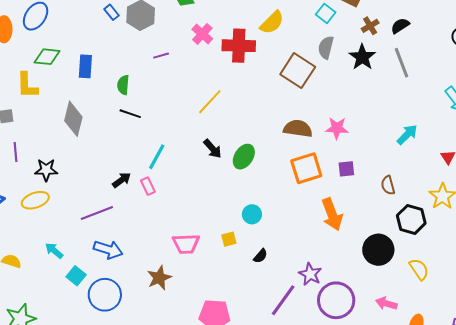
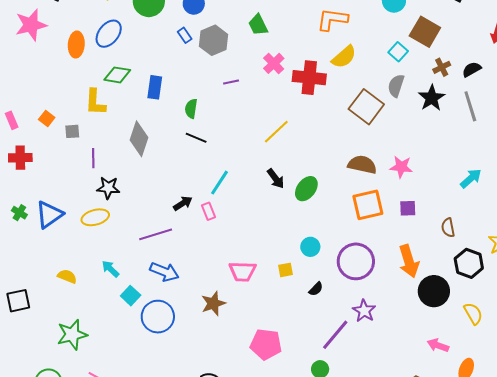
purple line: (15, 152) -> (93, 158), moved
orange arrow: (332, 214) -> (409, 261), moved
purple circle: (336, 300) -> (356, 261), moved

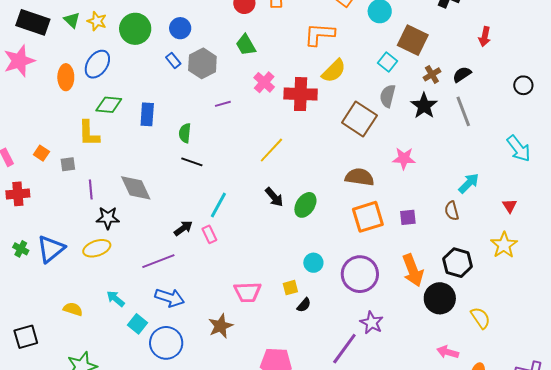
gray diamond: (139, 139) -> (136, 188), moved, turned -40
pink star: (401, 167) -> (404, 158), moved
brown semicircle: (448, 228) -> (452, 211), moved
black hexagon: (469, 263) -> (458, 263), moved
black semicircle: (316, 289) -> (304, 305), moved

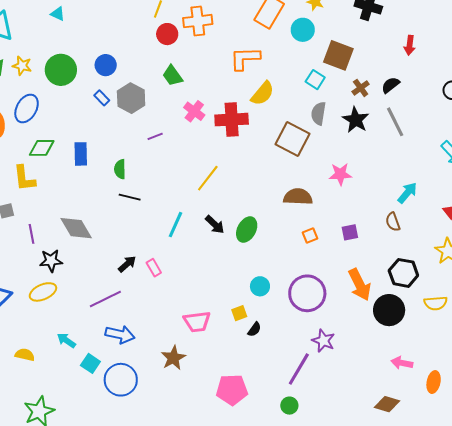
cyan line: (218, 205) -> (175, 225), moved
orange square: (368, 217) -> (310, 236), size x0.5
yellow semicircle: (480, 318) -> (436, 303), moved, turned 125

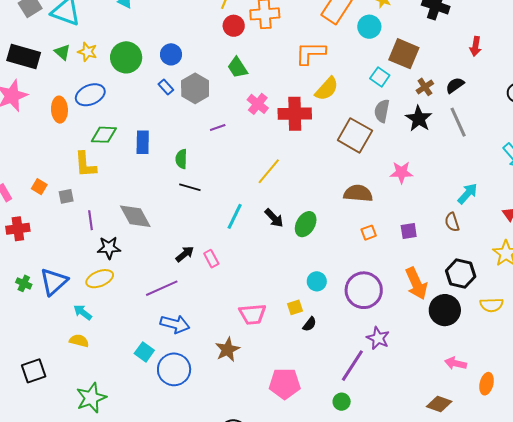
blue ellipse: (27, 109) -> (90, 95), turned 36
cyan arrow: (66, 340) -> (83, 312), moved

